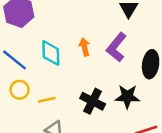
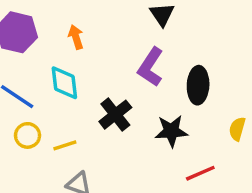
orange arrow: (85, 47) -> (76, 37), moved
black cross: (93, 101) -> (115, 115), moved, turned 30

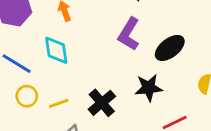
black ellipse: (198, 85) -> (170, 48), turned 52
black cross: (115, 115) -> (102, 103), moved

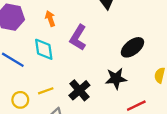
purple L-shape: (129, 34) -> (78, 38), moved
yellow circle: (27, 96) -> (20, 100), moved

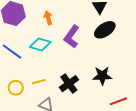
black ellipse: (132, 47) -> (105, 30), moved
cyan diamond: (44, 49) -> (40, 45), turned -70

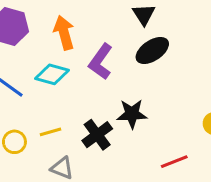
orange arrow: (48, 18) -> (64, 33), size x1.5
black star: (102, 76) -> (132, 114), moved

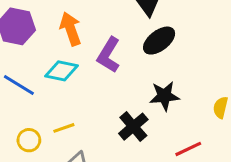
black star: (132, 114) -> (164, 96), moved
black cross: (97, 135) -> (133, 127), moved

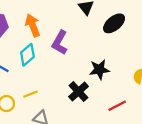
black ellipse: (159, 41) -> (114, 23), moved
cyan diamond: (62, 71) -> (27, 55), turned -50

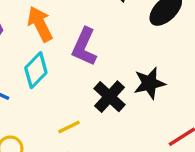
black cross: (79, 92) -> (110, 97), moved
yellow line: (30, 94) -> (69, 127), moved

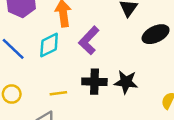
black cross: (110, 97) -> (94, 82), turned 30

